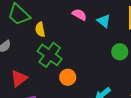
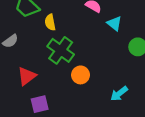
cyan triangle: (104, 21) -> (114, 24), moved

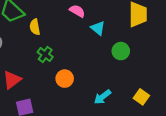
green cross: (61, 50) -> (45, 55), size x0.6

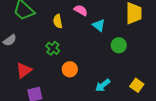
yellow semicircle: (35, 27) -> (58, 21), moved

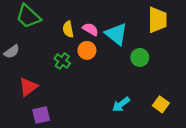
pink semicircle: (81, 10) -> (90, 29), moved
cyan triangle: (99, 25) -> (116, 34), size x1.5
orange circle: (70, 69) -> (87, 50), moved

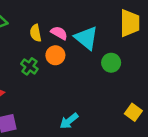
cyan arrow: (121, 104) -> (69, 121), moved

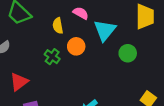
pink semicircle: (59, 33) -> (81, 13), moved
cyan triangle: (86, 38) -> (105, 30), turned 30

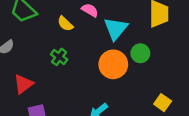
yellow semicircle: (58, 26) -> (65, 24), turned -35
orange circle: (76, 46) -> (113, 64), moved, size x1.5

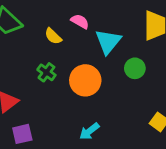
orange circle: (113, 64) -> (85, 80), moved

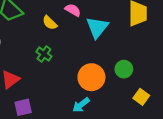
green circle: (135, 68) -> (124, 69), moved
orange circle: (85, 80) -> (91, 77), moved

